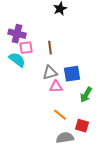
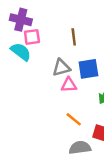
brown line: (50, 48) -> (74, 37), moved

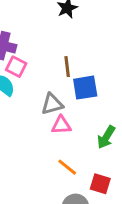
pink square: (32, 37) -> (16, 67), turned 35
blue square: (88, 69) -> (85, 88), moved

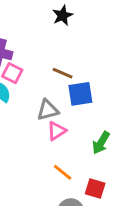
brown line: (67, 67) -> (63, 73), turned -60
pink triangle: (61, 125) -> (57, 131), turned -30

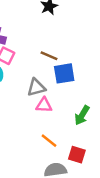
pink triangle: (57, 131) -> (44, 105), turned 36

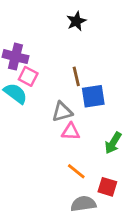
brown line: (49, 56) -> (76, 76), turned 54

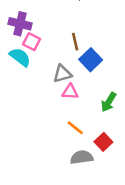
blue square: (93, 96) -> (91, 60), turned -35
red square: (107, 187) -> (103, 142), turned 30

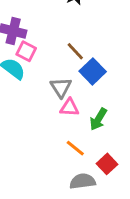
brown line: (75, 42) -> (75, 51), turned -30
gray triangle: (62, 74) -> (61, 87), turned -48
green arrow: (109, 102) -> (98, 119), moved

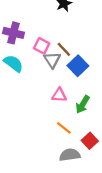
pink square: (26, 51) -> (42, 46), moved
gray triangle: (61, 87) -> (52, 60), moved

